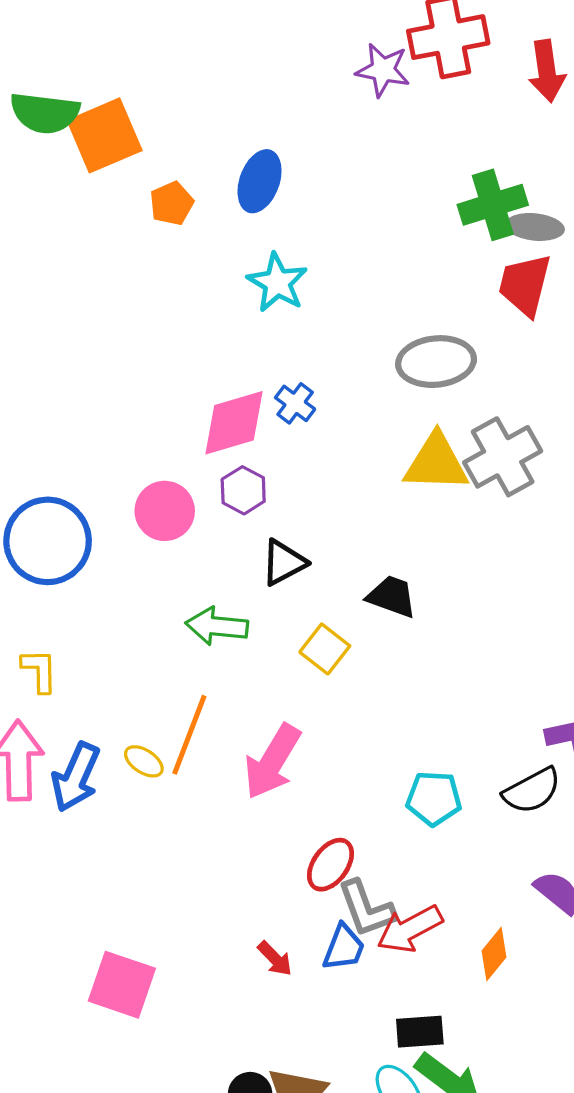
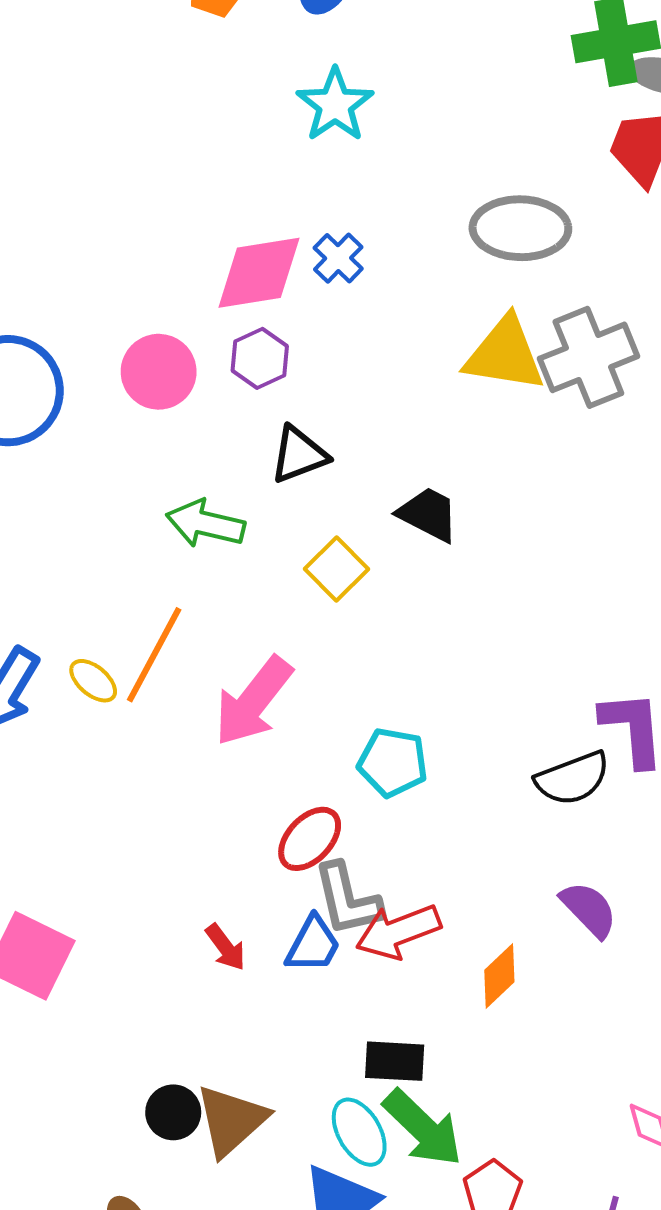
cyan pentagon: (434, 798) -> (393, 762), moved

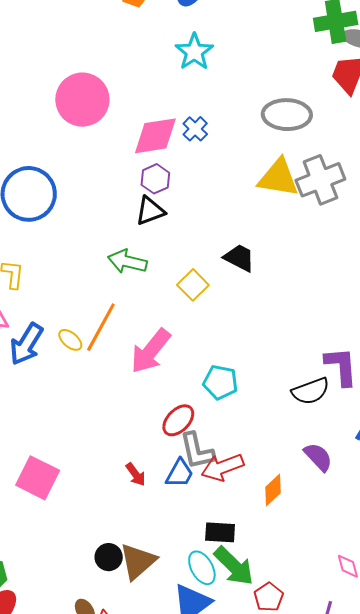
pink circle: (159, 372) -> (82, 100), moved, size x1.4
black triangle: (299, 455) -> (150, 211), moved

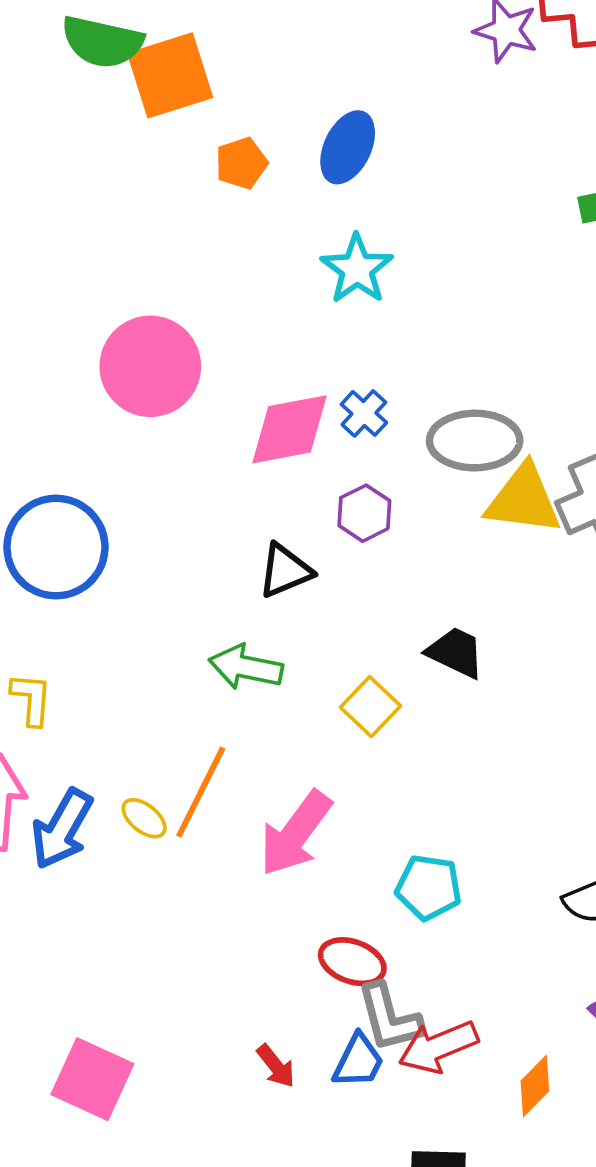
gray ellipse: (287, 115) -> (475, 441), moved
purple hexagon: (155, 179) -> (364, 513), moved
red ellipse: (178, 420) -> (352, 962), turned 68

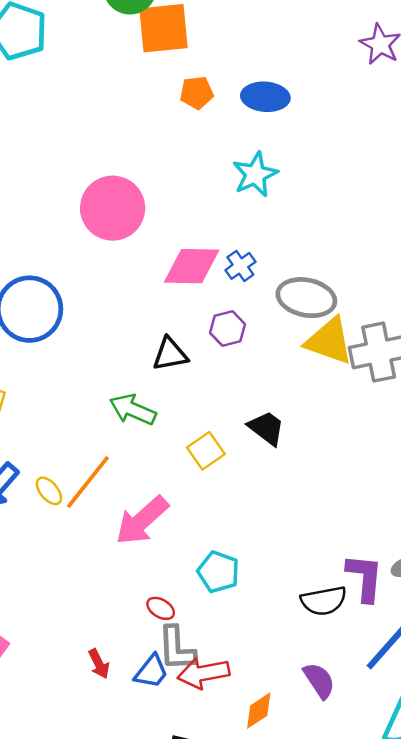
blue ellipse: (348, 147) -> (265, 97), turned 57
red ellipse: (352, 962) -> (161, 608), size x0.7

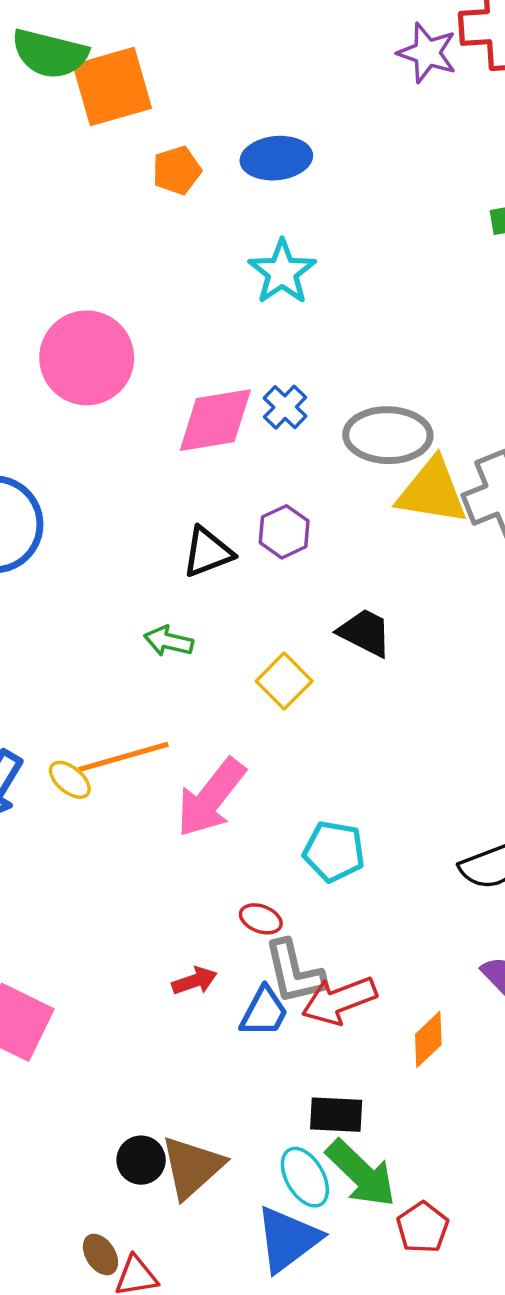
purple hexagon: (227, 329) -> (284, 532), moved
green arrow: (133, 410) -> (169, 641), size x0.7
orange line: (88, 482) -> (123, 757), turned 46
red arrow: (99, 664) -> (194, 981), moved, turned -72

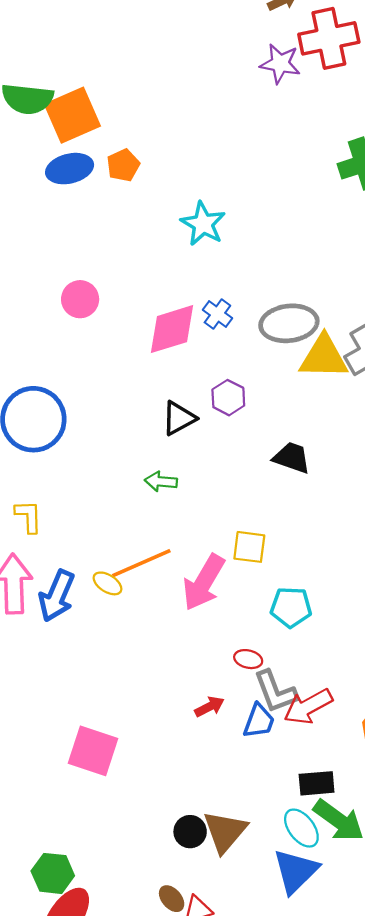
blue ellipse: (276, 158) -> (70, 169), moved
pink circle: (87, 358) -> (80, 299), size x0.6
yellow square: (284, 681) -> (249, 547), moved, turned -30

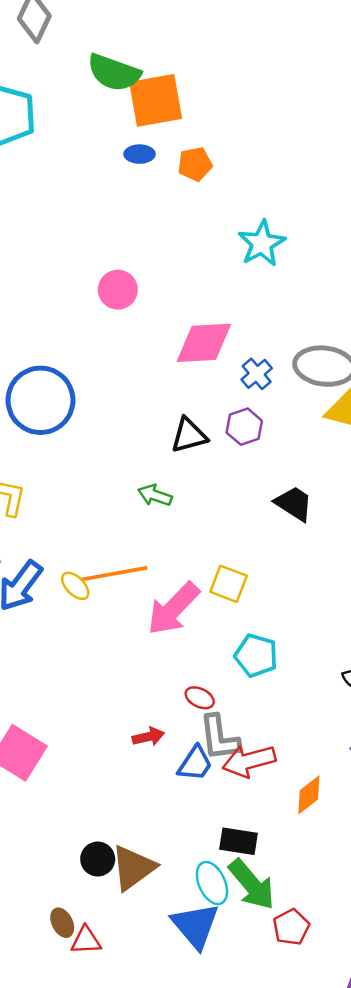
blue ellipse: (70, 169) -> (140, 154), size x0.6
blue cross: (217, 314) -> (257, 374), moved
blue triangle: (296, 871) -> (195, 926), turned -39

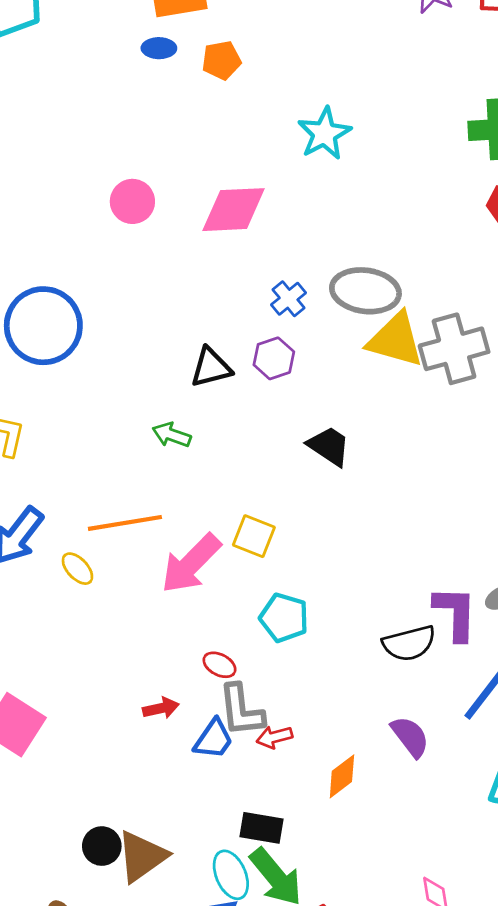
cyan star: (262, 243) -> (324, 134), moved
pink diamond: (204, 343) -> (234, 210), moved
yellow ellipse: (75, 586) -> (77, 569), moved
red arrow: (249, 761) -> (274, 737), size x0.6

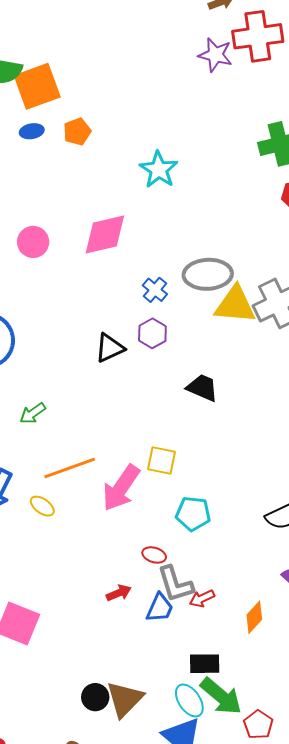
green arrow: (172, 435) -> (33, 413), moved, turned -44

